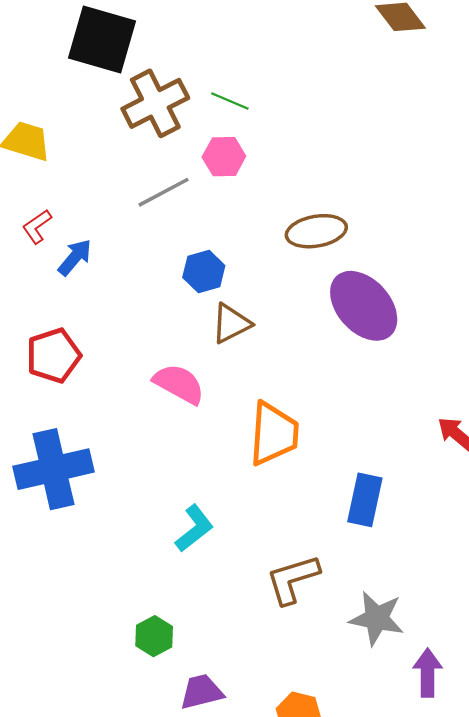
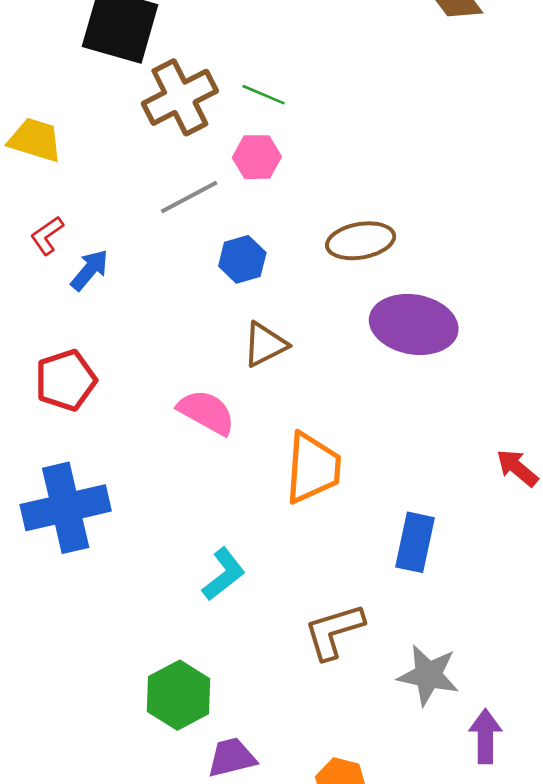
blue hexagon: (204, 271) -> (242, 259), moved
purple ellipse: (364, 306) -> (414, 324), turned -38
green hexagon: (154, 636) -> (179, 695), size x1.5

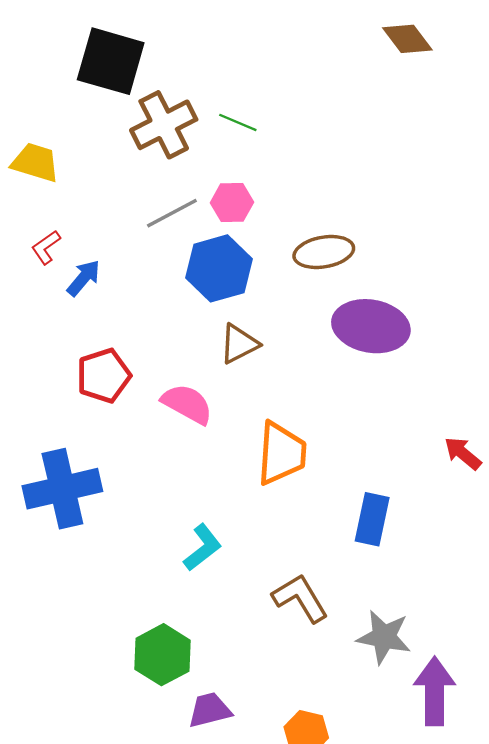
pink hexagon: (257, 157) -> (232, 203), moved
blue hexagon: (242, 259) -> (219, 268), size x1.6
red pentagon: (66, 380) -> (104, 376), moved
brown L-shape: (334, 631) -> (300, 598), turned 76
purple arrow: (485, 736) -> (435, 691), size x1.4

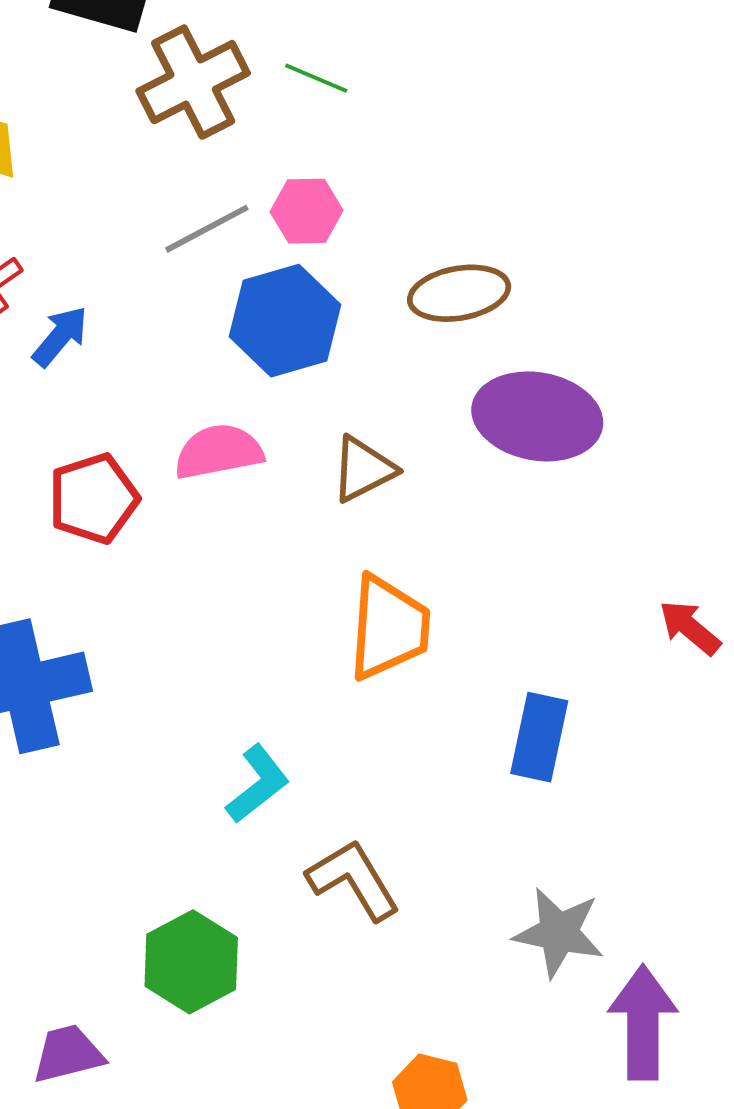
brown triangle: (239, 344) -> (363, 469), moved
pink semicircle: (187, 404) -> (219, 452), moved, turned -40
brown L-shape: (300, 598) -> (353, 880), moved
purple trapezoid: (210, 710) -> (68, 1054), moved

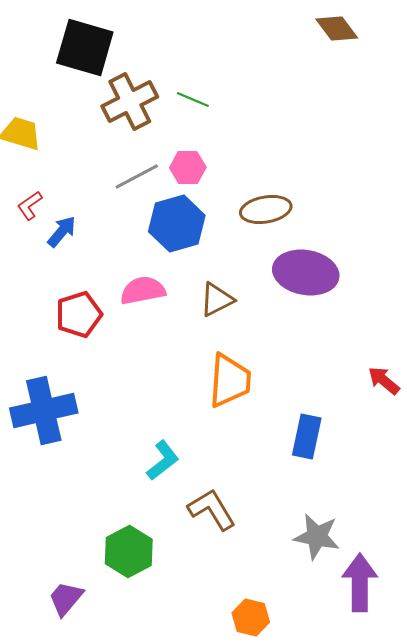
purple trapezoid: (68, 1054) -> (66, 598), turned -36

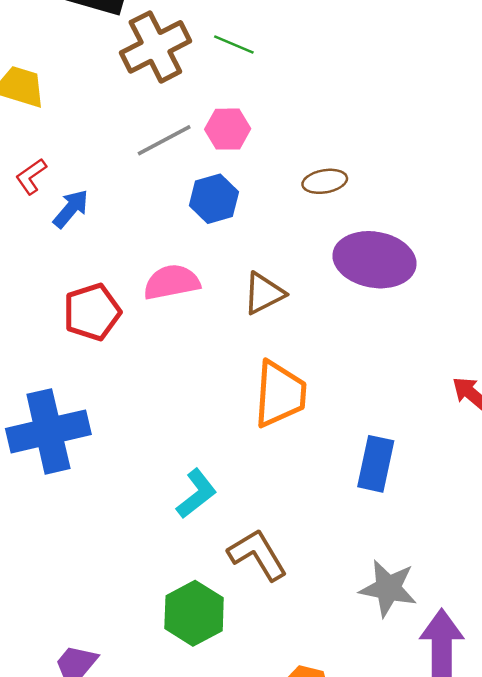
brown ellipse: (266, 210) -> (325, 181), size x0.7
blue hexagon: (177, 224) -> (214, 199), size x0.7
green hexagon: (129, 552) -> (194, 613), moved

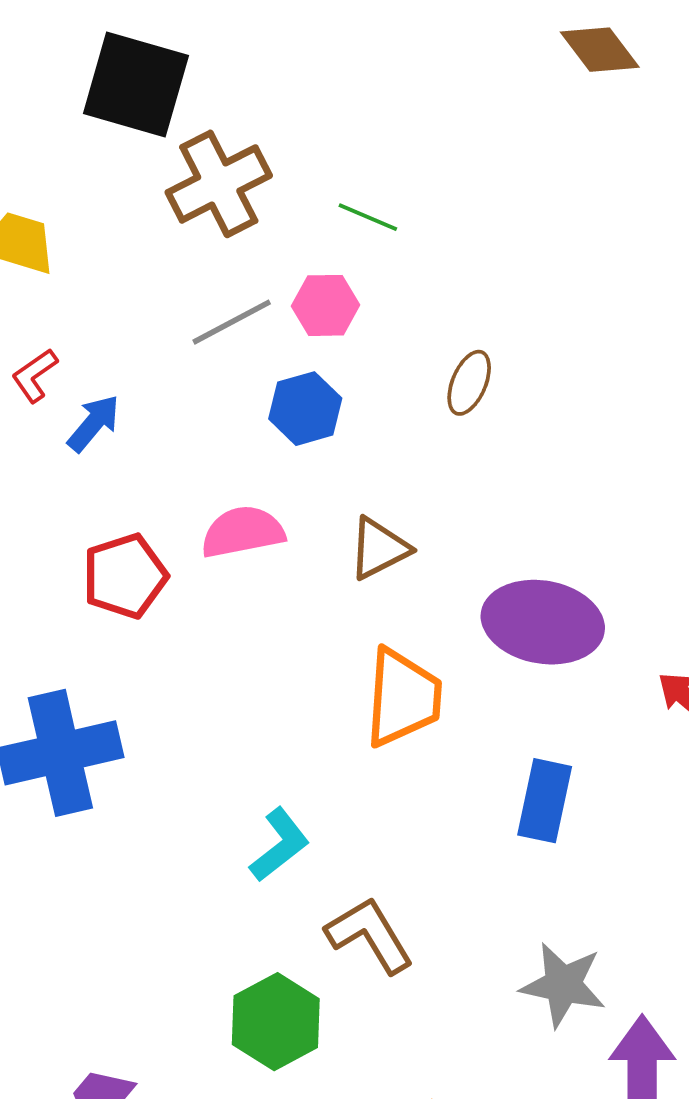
green line: (234, 44) -> (368, 217), moved
brown ellipse: (325, 181) -> (469, 383), turned -57
purple ellipse: (374, 260) -> (543, 622), moved

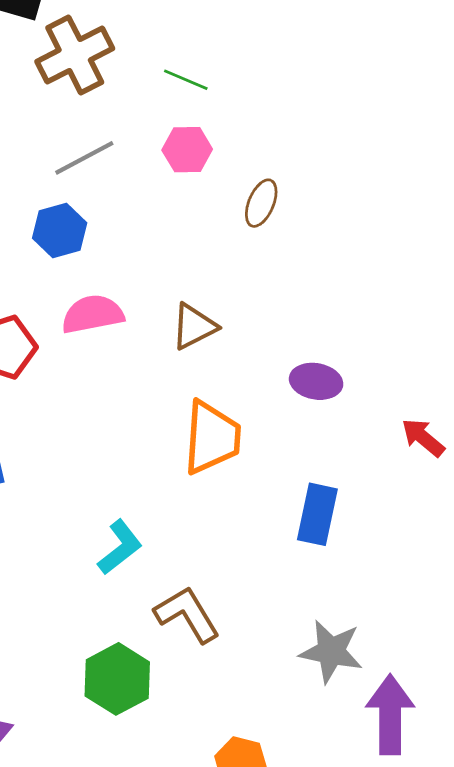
pink hexagon: (326, 305) -> (187, 150), moved
blue hexagon: (305, 409) -> (60, 231), moved
purple ellipse: (543, 622) -> (316, 381), size x0.6

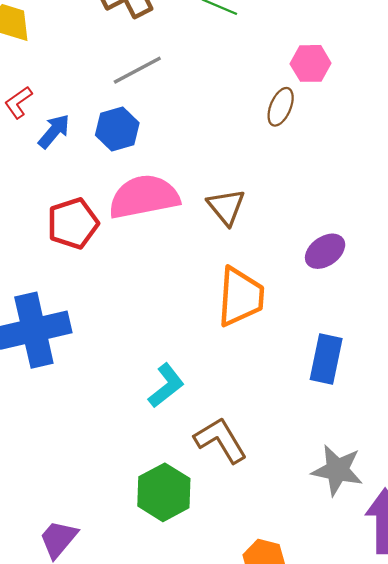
pink hexagon: (187, 150) -> (311, 63), moved
pink semicircle: (93, 314) -> (144, 197), size x1.4
brown triangle: (194, 326) -> (226, 207), turned -42
purple ellipse: (316, 381) -> (325, 251), turned -45

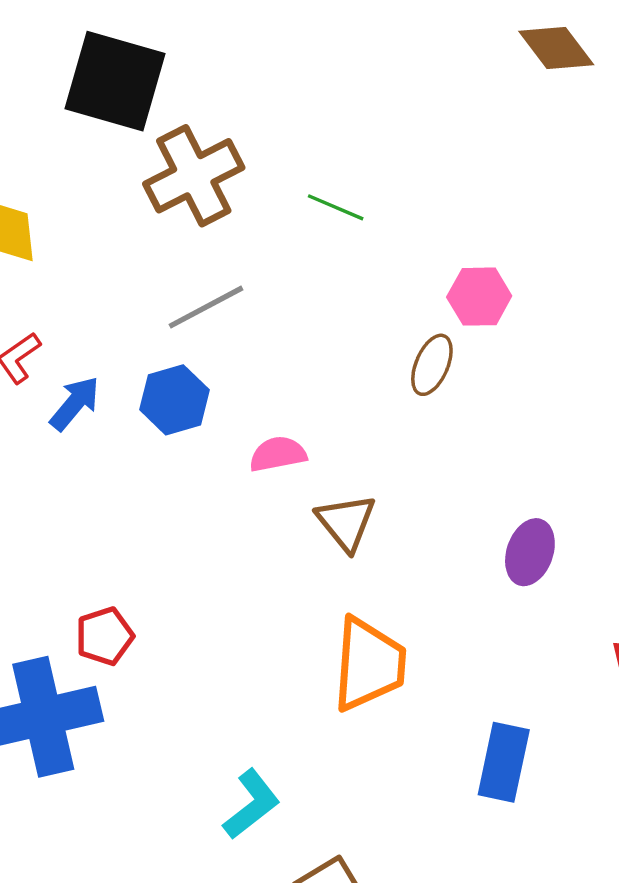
pink semicircle: (144, 197) -> (278, 454), moved, size x0.5
red pentagon: (73, 223) -> (104, 636), moved, size x0.7
purple ellipse: (325, 251) -> (530, 552), moved, turned -36

